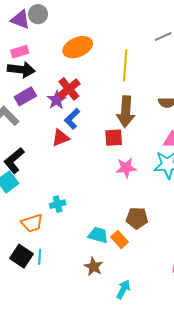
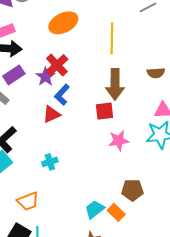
cyan cross: (58, 204) -> (50, 162), moved
cyan trapezoid: (98, 235) -> (95, 209), turned -50

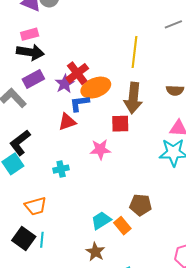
orange ellipse: (63, 23) -> (96, 88), moved
blue L-shape: (62, 95) -> (79, 103), turned 35
pink star: (119, 140) -> (100, 149), moved

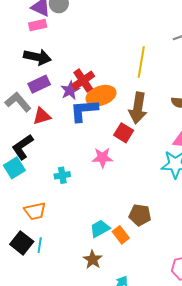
pink rectangle: (30, 34) -> (38, 25), moved
blue L-shape: (79, 103) -> (84, 110), size x1.4
red triangle: (67, 122) -> (42, 116), moved
red square: (120, 124) -> (124, 133), turned 30

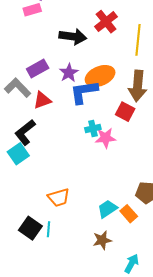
black arrow: (37, 57) -> (73, 36), moved
red cross: (83, 80) -> (106, 22), moved
cyan cross: (62, 175) -> (93, 129), moved
orange trapezoid: (35, 211) -> (59, 198), moved
brown star: (93, 260) -> (102, 240), turned 30

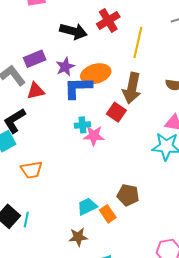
orange trapezoid: (59, 198) -> (31, 170), moved

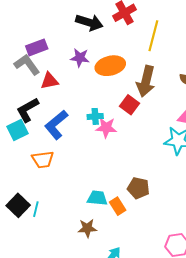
purple rectangle: (35, 59) -> (37, 47), moved
purple star: (65, 67) -> (80, 58), turned 30
blue L-shape: (78, 88) -> (56, 125), moved, turned -40
cyan trapezoid: (87, 206) -> (97, 198), turned 30

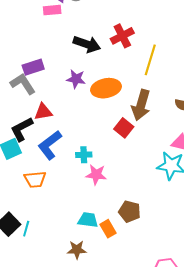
red triangle: (49, 81) -> (43, 112), moved
cyan cross: (95, 116) -> (84, 155), moved
pink star: (106, 128) -> (96, 175), moved

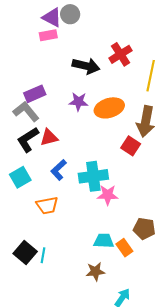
black L-shape: (22, 129) -> (28, 140), moved
blue L-shape: (50, 145) -> (59, 170), size x0.7
cyan cross: (84, 155) -> (93, 176), size x1.8

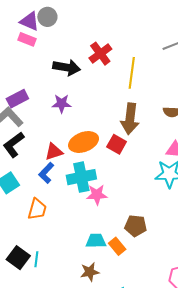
pink rectangle: (48, 35) -> (27, 39), turned 36
orange ellipse: (109, 108) -> (84, 142), moved
red triangle: (49, 137) -> (54, 152), moved
orange trapezoid: (47, 205) -> (37, 209), turned -60

